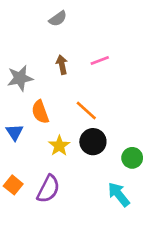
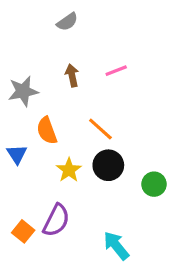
orange square: (13, 185) -> (23, 231), moved
cyan arrow: (119, 194) -> (116, 246), moved

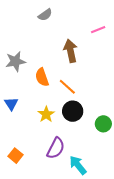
pink line: (116, 71) -> (98, 30), moved
brown arrow: (72, 75) -> (71, 51), moved, size x1.5
orange semicircle: (47, 131) -> (42, 77), moved
purple semicircle: (56, 220) -> (56, 148), moved

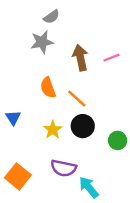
pink line: (98, 30) -> (112, 58), moved
gray star: (15, 61) -> (42, 42), moved
purple semicircle: (56, 148) -> (64, 168), turned 75
orange square: (15, 156) -> (18, 176), size x1.5

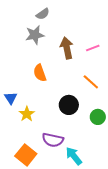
orange line: (77, 98) -> (91, 82), moved
yellow star: (53, 130) -> (27, 114), moved
orange square: (18, 176) -> (26, 155), moved

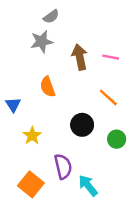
pink line: (93, 48) -> (111, 57), turned 32
blue triangle: (11, 98) -> (13, 105), moved
purple semicircle: (53, 140) -> (63, 166), turned -115

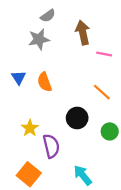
brown arrow: (80, 57) -> (83, 33), moved
blue triangle: (13, 105) -> (19, 78), moved
purple semicircle: (63, 166) -> (51, 146), moved

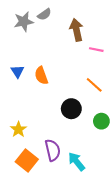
gray star: (39, 39) -> (24, 22), moved
yellow star: (30, 128) -> (18, 129), moved
purple semicircle: (51, 146) -> (53, 150), moved

